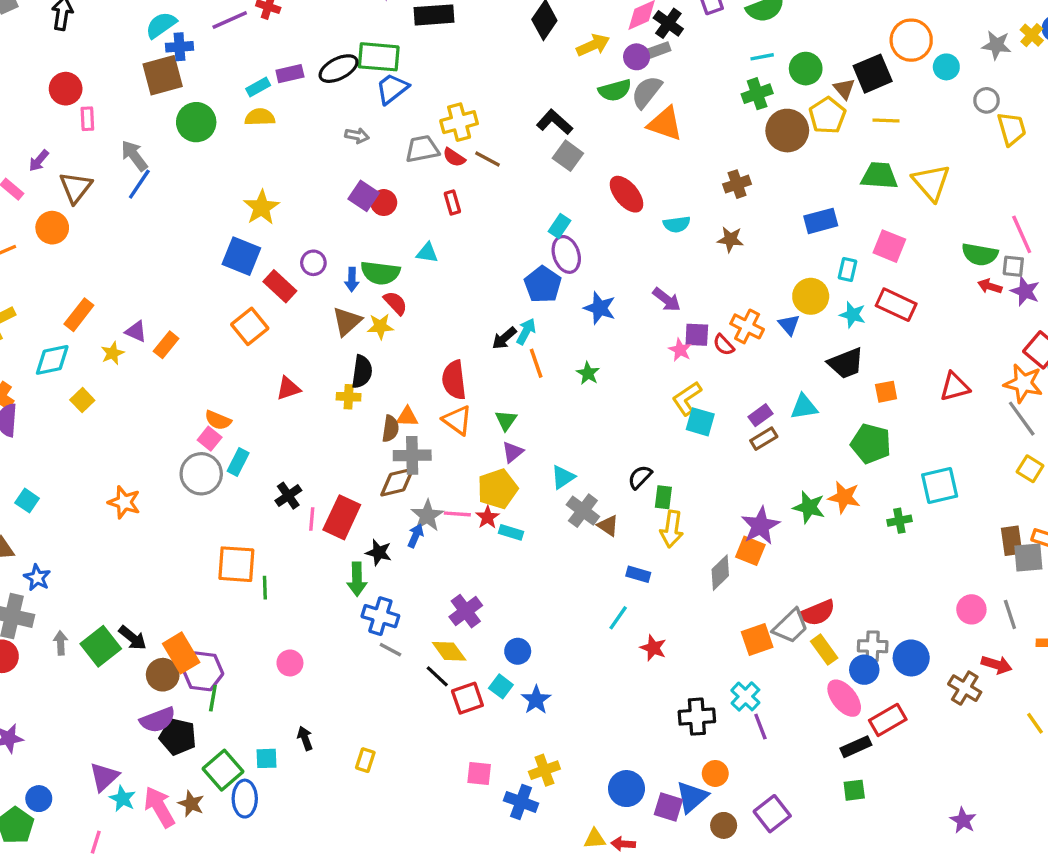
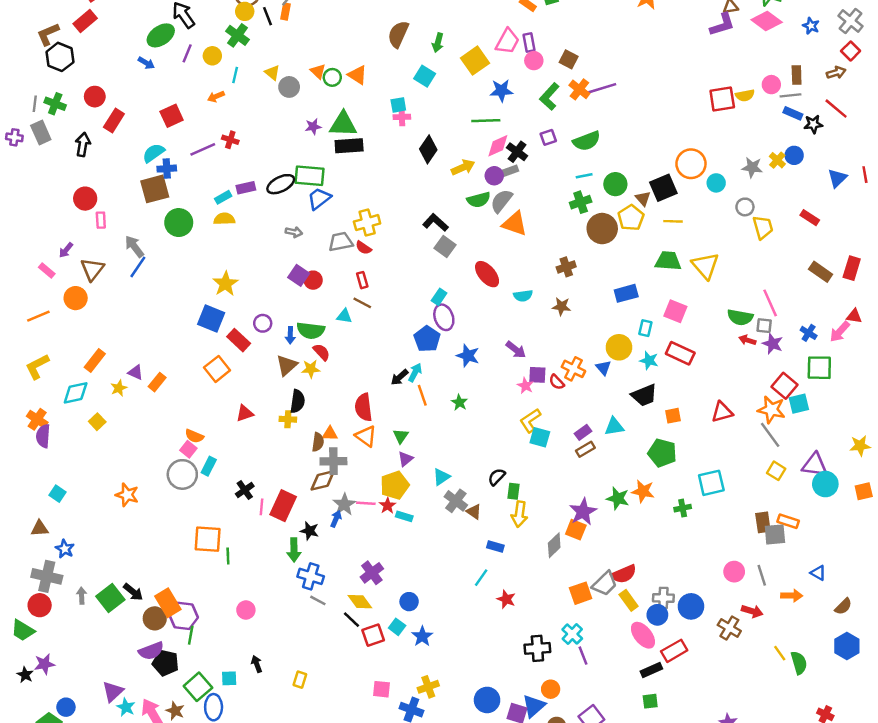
brown line: (488, 159) -> (362, 303), moved

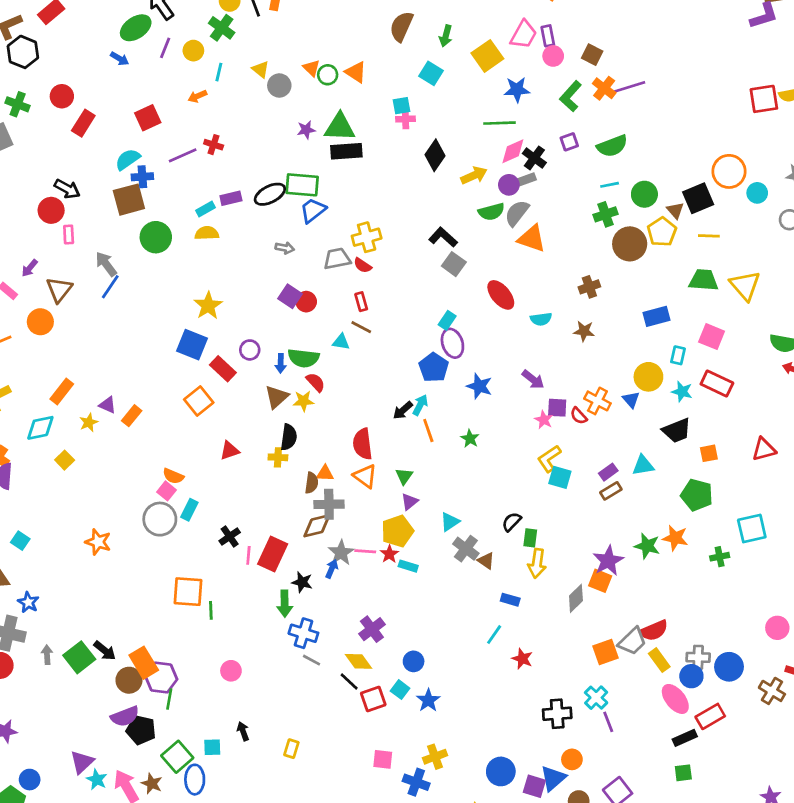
black arrow: (83, 145) -> (67, 189), moved, turned 110

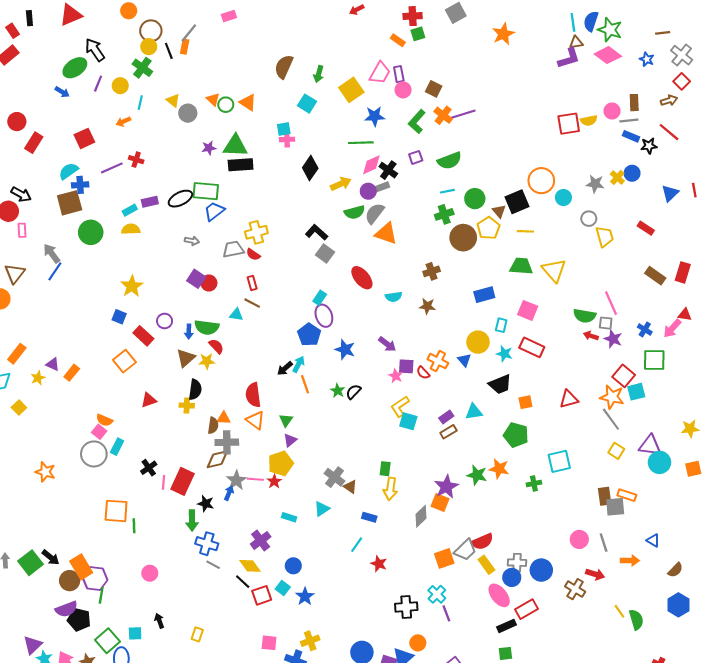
blue square: (192, 345) -> (119, 317), size x0.6
cyan triangle: (450, 522) -> (322, 509), moved
black semicircle: (512, 522) -> (353, 392), moved
cyan rectangle: (408, 566) -> (289, 517), moved

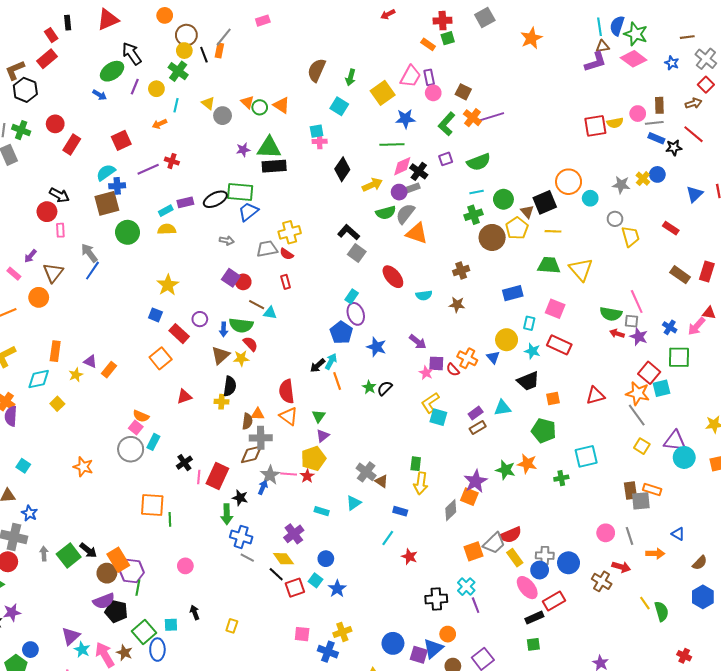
brown line: (252, 303) -> (257, 305), moved
orange rectangle: (17, 354) -> (55, 351), turned -30

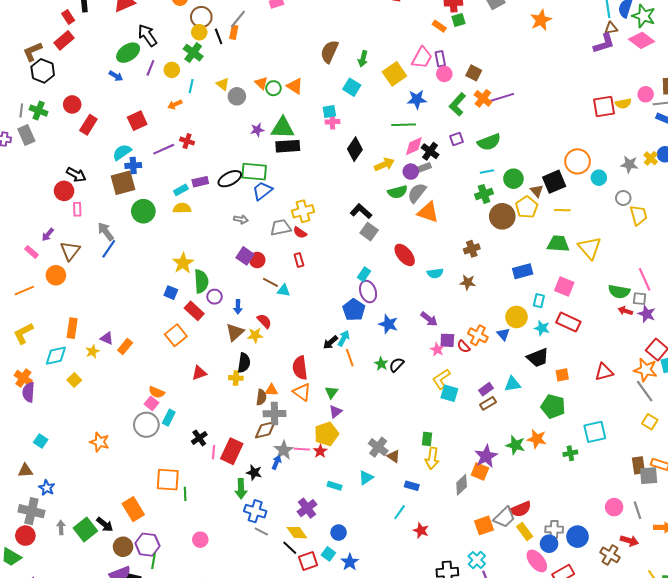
green semicircle: (241, 325) -> (201, 281), moved, turned -100
orange rectangle: (118, 560) -> (133, 509), moved

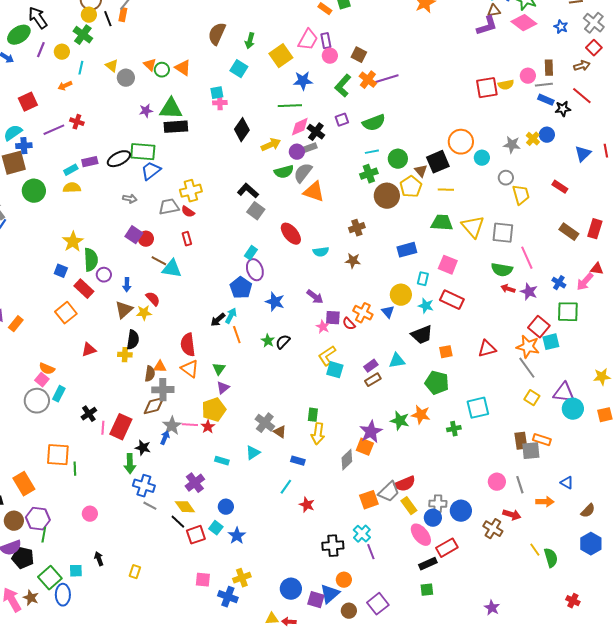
cyan triangle: (284, 291) -> (172, 269), size x1.5
gray square: (640, 299) -> (503, 233), moved, size x1.6

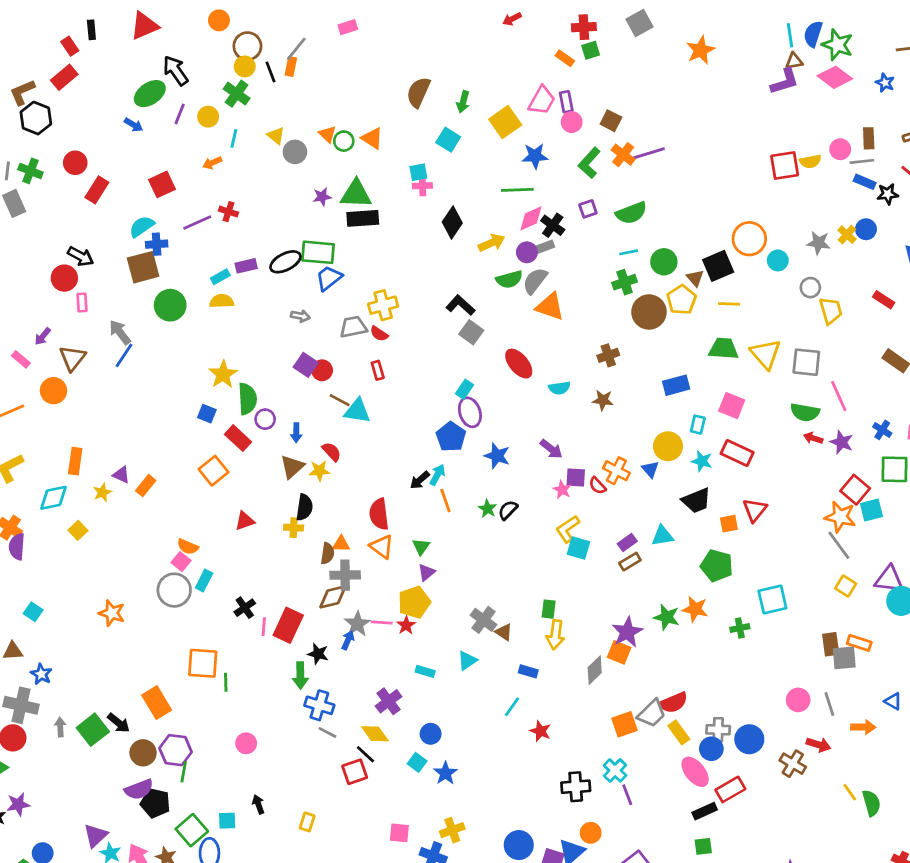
red triangle: (487, 349) -> (755, 510), moved, turned -36
red square: (196, 535) -> (355, 772), moved

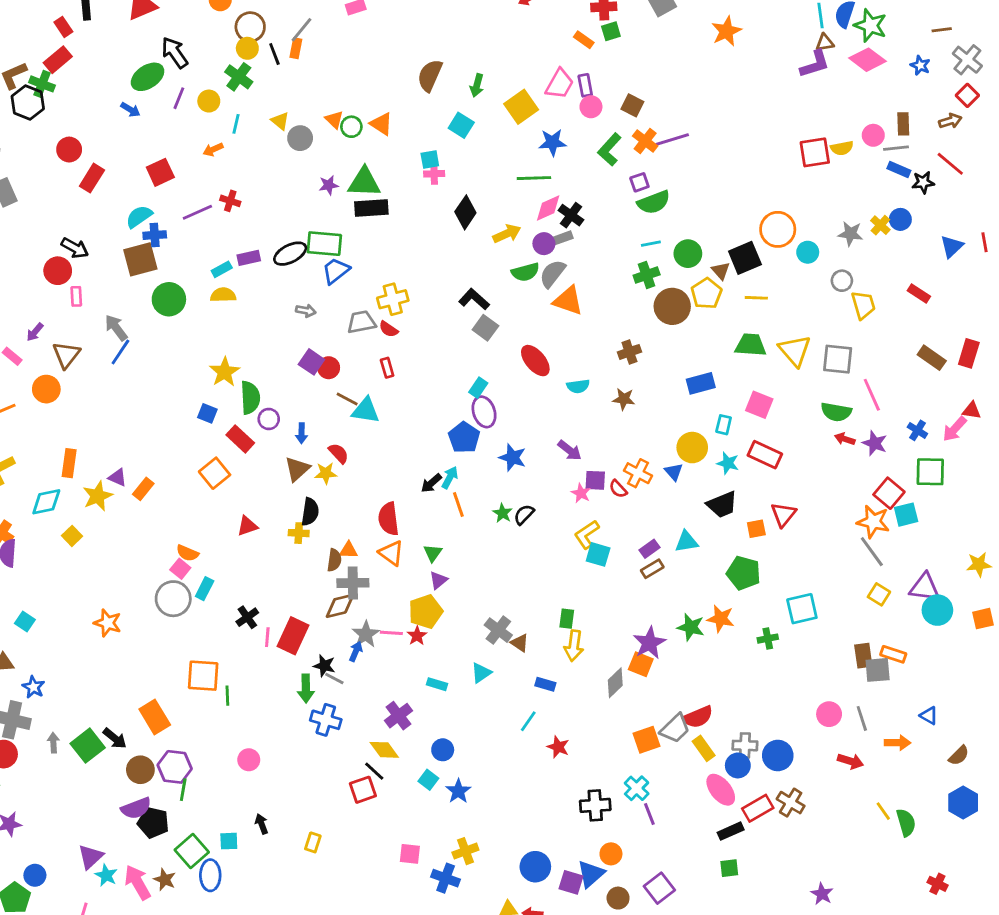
green cross: (30, 171) -> (42, 84), moved
purple square: (588, 209) -> (639, 182), moved
yellow star: (102, 492) -> (98, 496), size x1.5
gray line: (327, 732) -> (334, 678), moved
brown cross: (793, 764) -> (791, 803), moved

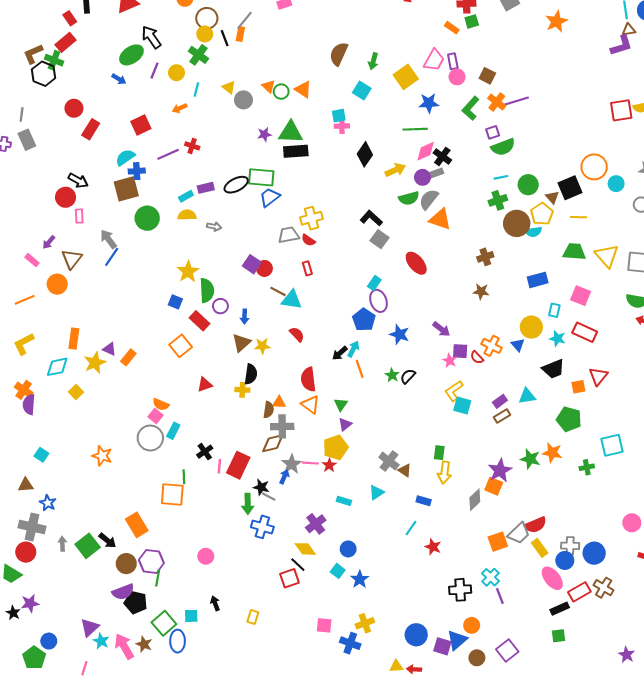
gray arrow: (306, 311) -> (214, 227), moved
cyan semicircle: (578, 386) -> (533, 232), moved
red semicircle: (339, 453) -> (297, 334), moved
green line: (227, 696) -> (184, 477), moved

